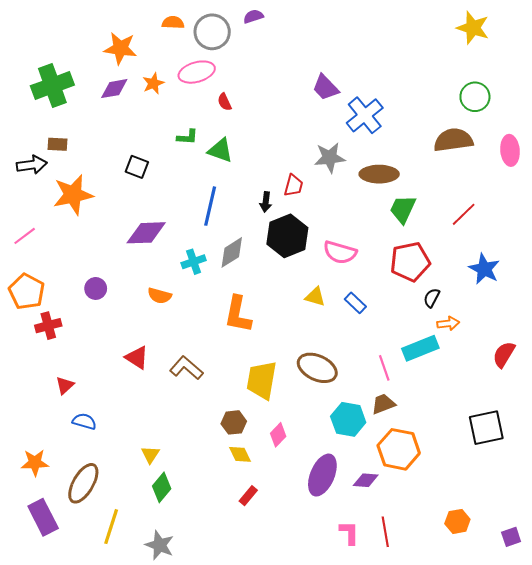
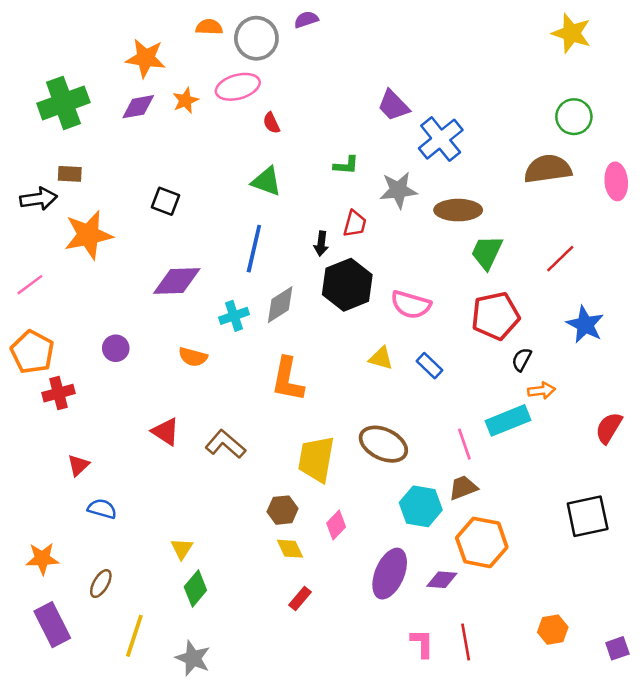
green L-shape: (187, 137) -> (346, 165), moved
brown ellipse: (83, 483) -> (101, 584), size x0.6

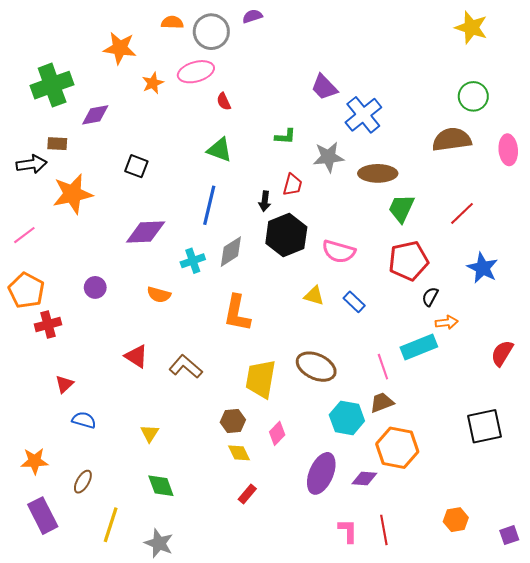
purple diamond: (138, 107) -> (95, 115), moved
yellow triangle: (182, 549) -> (150, 433), moved
green diamond: (195, 589) -> (161, 486), turned -60

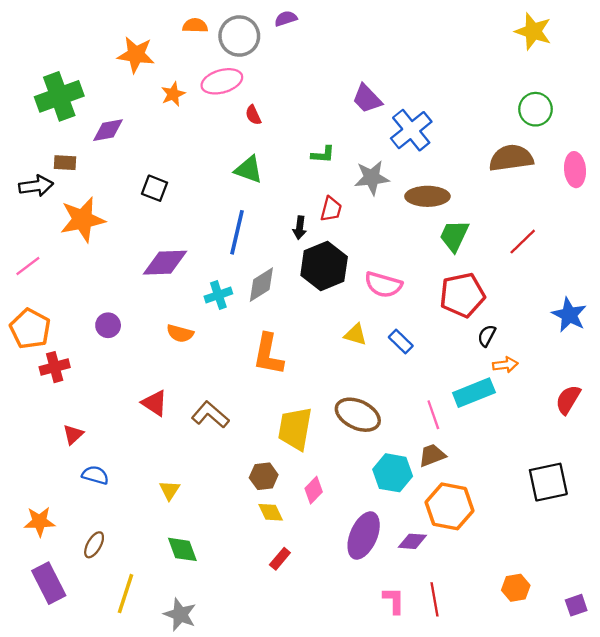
blue star: (483, 268) -> (569, 315), moved

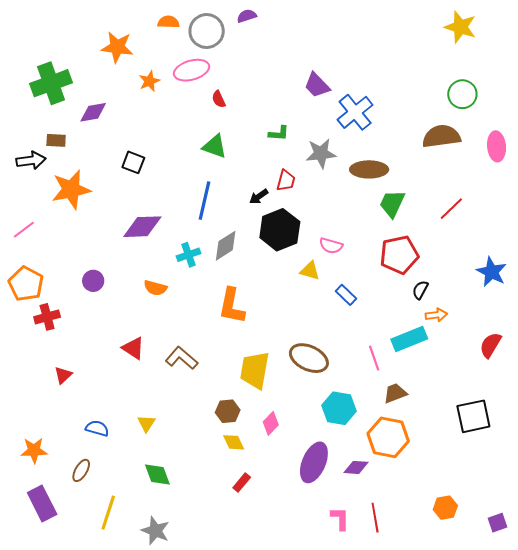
black arrow: (300, 228) -> (259, 197), turned 48
pink semicircle: (383, 285) -> (331, 246), size x0.7
yellow triangle: (355, 335) -> (310, 271), moved
brown trapezoid: (432, 455) -> (395, 393), moved
blue semicircle: (95, 475) -> (97, 428), moved

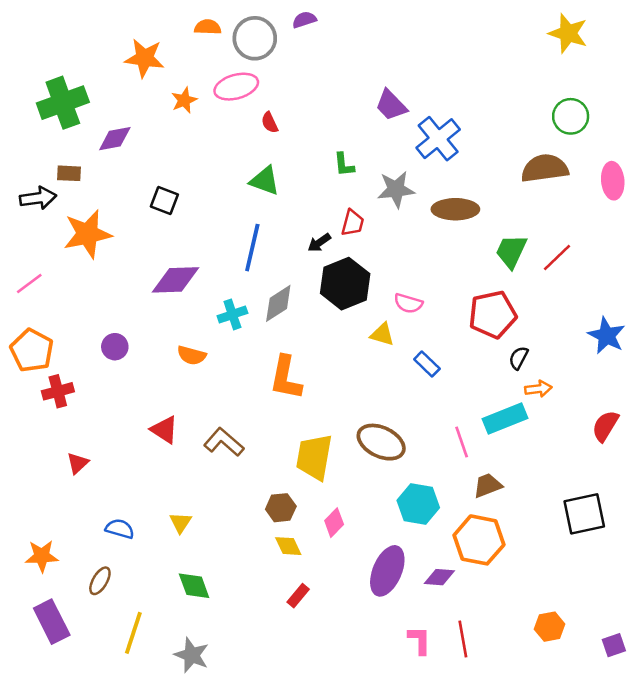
green L-shape: (279, 133) -> (344, 165), turned 80
green trapezoid: (392, 204) -> (511, 251), moved

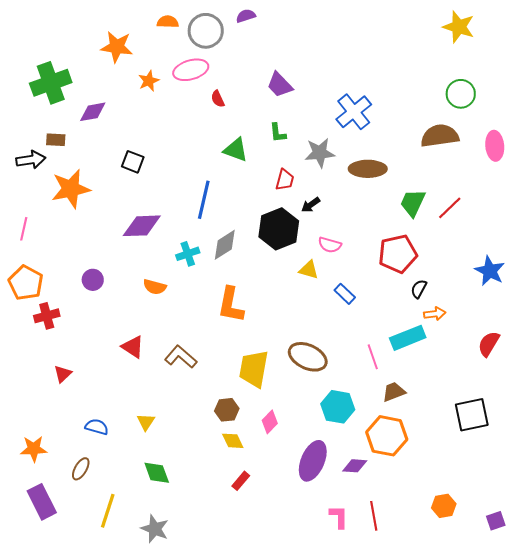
purple trapezoid: (391, 105) -> (280, 85), moved
green triangle: (265, 181) -> (236, 150), moved
black arrow: (319, 243) -> (311, 205), moved
pink line: (29, 284) -> (24, 229), turned -40

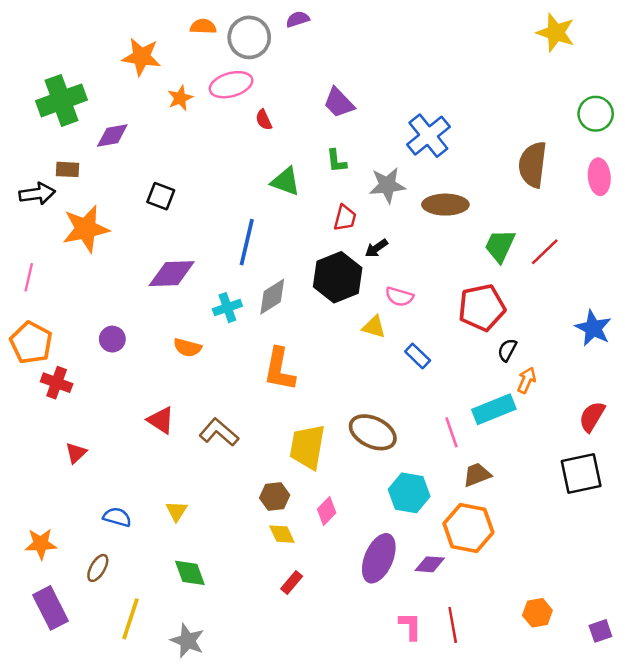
green circle: (461, 94) -> (596, 114), moved
brown semicircle: (440, 136) -> (533, 165), turned -75
orange arrow: (435, 314) -> (527, 380), turned -60
red cross: (47, 316) -> (57, 383), turned 35
black square: (472, 415) -> (581, 473), moved

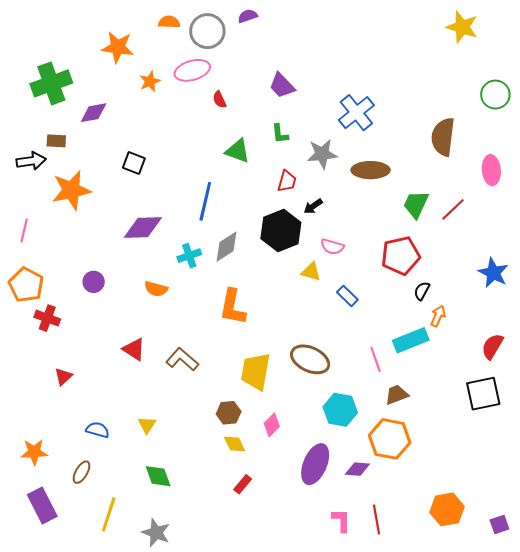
pink ellipse: (599, 177) -> (491, 170), moved
orange hexagon: (537, 613) -> (447, 509), size x1.4

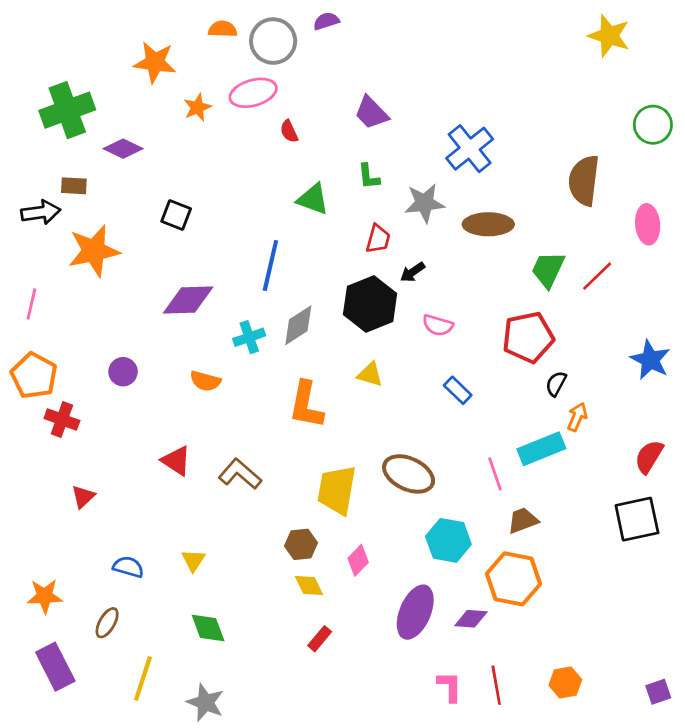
purple diamond: (94, 113) -> (123, 149), turned 36
yellow triangle: (311, 272) -> (370, 374), moved
orange hexagon: (447, 509) -> (565, 682), moved, size x0.7

